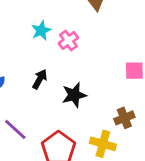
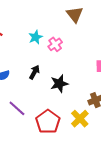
yellow cross: (103, 144) -> (80, 119), turned 30

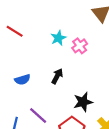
black star: (59, 84) -> (83, 102), moved

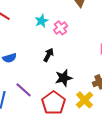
black arrow: (57, 76) -> (49, 55), moved

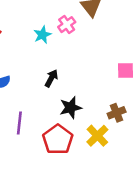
pink cross: (61, 28) -> (67, 25), moved
purple line: (24, 90) -> (19, 123), turned 54

